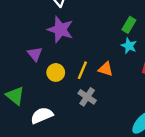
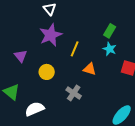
purple star: (60, 30) -> (51, 35), turned 30
purple triangle: (35, 54) -> (21, 56), moved
yellow line: (82, 70) -> (75, 49), moved

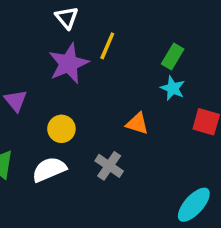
yellow line: (75, 49) -> (107, 46), moved
white semicircle: (35, 109) -> (49, 169), moved

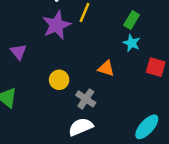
yellow circle: (61, 129) -> (59, 80), moved
white semicircle: (49, 169) -> (81, 127), moved

